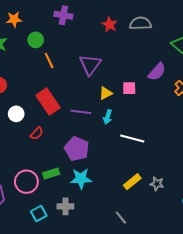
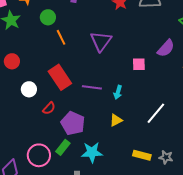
yellow triangle: (106, 93) -> (116, 120), moved
white line: (132, 139) -> (156, 113), moved, turned -65
purple pentagon: (77, 149) -> (73, 123), moved
green rectangle: (51, 173) -> (63, 147), turned -35
yellow rectangle: (132, 182) -> (142, 155), turned 54

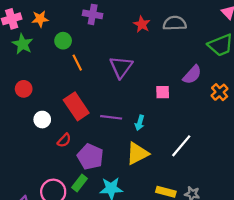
yellow triangle: (116, 120) -> (137, 153), size x1.6

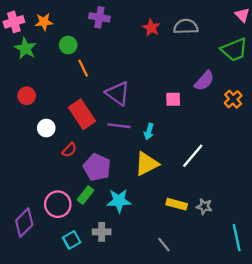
purple triangle: (121, 67) -> (118, 93), moved, turned -30

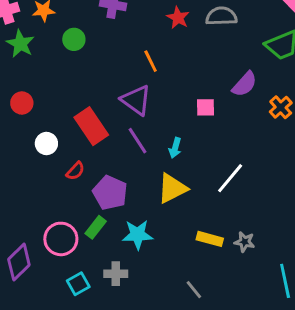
orange line: (83, 68) -> (151, 61), moved
purple line: (119, 126) -> (138, 141), turned 50

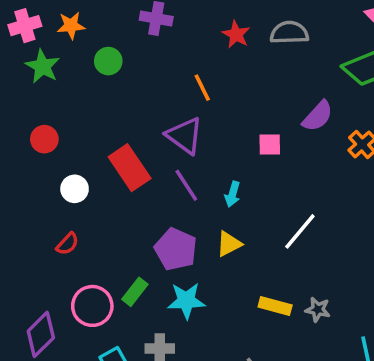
red semicircle: (75, 171) -> (67, 244), moved
yellow triangle: (172, 188) -> (229, 244), size x0.7
purple pentagon: (110, 193) -> (176, 249), moved

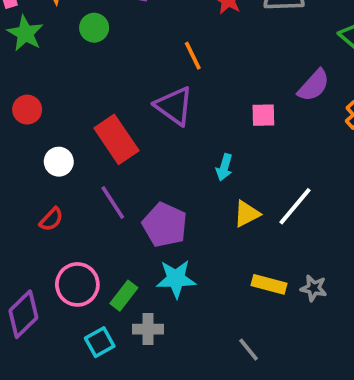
purple line: (186, 185) -> (113, 203), moved
yellow triangle: (229, 244) -> (247, 214), moved
green rectangle: (135, 292) -> (124, 296), moved

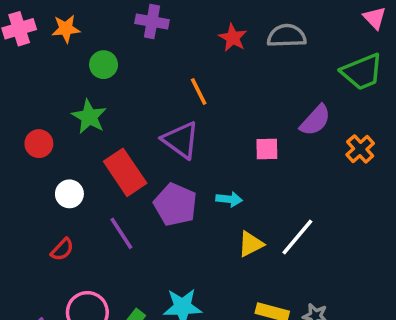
green star: (25, 33) -> (89, 117), moved
cyan arrow: (224, 167) -> (229, 199), turned -100
purple pentagon: (165, 225) -> (175, 205), moved

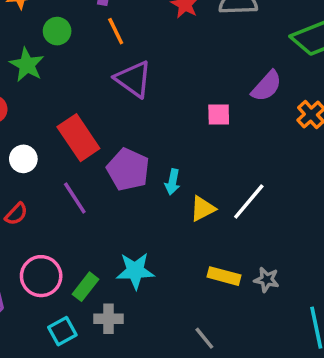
orange line: (199, 92) -> (116, 31), moved
green star: (89, 117) -> (27, 65), moved
purple triangle: (181, 140) -> (133, 79), moved
cyan arrow: (229, 199) -> (172, 182), moved, turned 95

